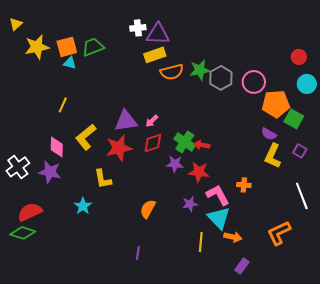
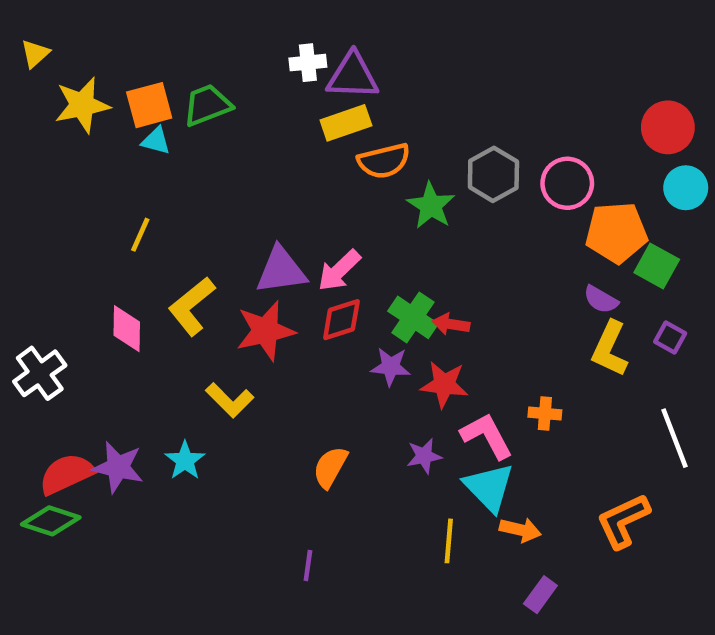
red circle: (299, 57) -> (668, 127), size x1.5
green star: (200, 70) -> (431, 206), moved, turned -30
pink arrow: (152, 121) -> (339, 270), size x1.5
purple star: (50, 172) -> (118, 467), moved
yellow L-shape: (103, 179) -> (230, 400), turned -35

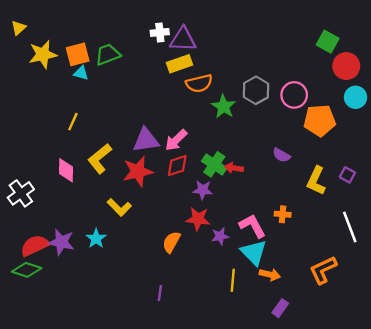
green square: (657, 266) -> (328, 42), moved
purple semicircle: (601, 300) -> (281, 155), moved
red star: (444, 384) -> (198, 219), moved

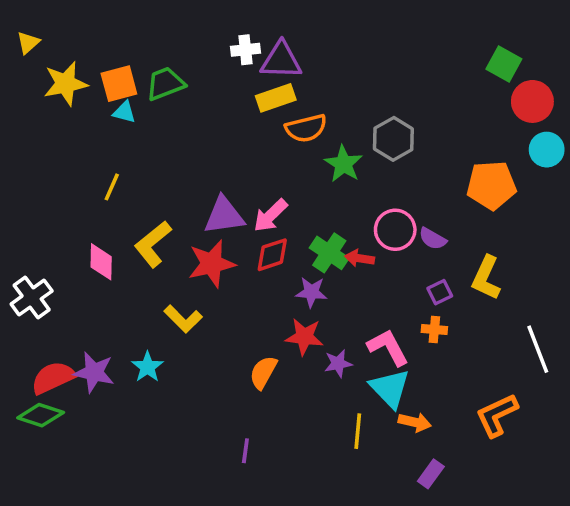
pink circle: (294, 95) -> (395, 230), moved
purple square: (347, 175) -> (440, 292), moved, turned 35

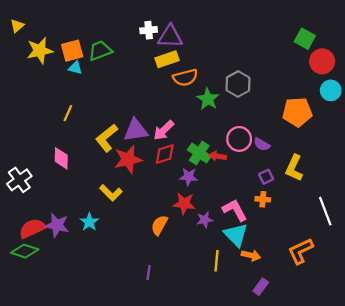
yellow L-shape: (153, 244) -> (107, 138), moved

